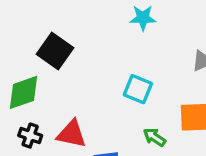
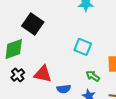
black cross: (30, 136) -> (18, 75), turned 32

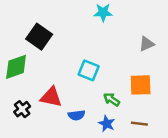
cyan square: (83, 47) -> (89, 70), moved
black cross: (18, 75) -> (22, 109), moved

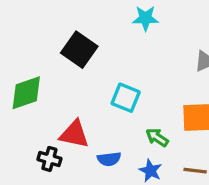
black square: (39, 37) -> (79, 50), moved
black cross: (22, 109) -> (49, 159), moved, turned -35

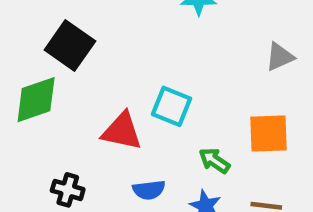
black square: (79, 50) -> (70, 46), moved
red triangle: (74, 134) -> (122, 131), moved

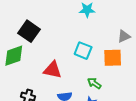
cyan square: (171, 106) -> (83, 51), moved
orange square: (269, 134) -> (113, 58), moved

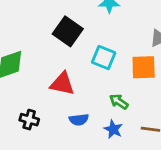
black square: (29, 31) -> (68, 31), moved

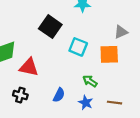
red triangle: (62, 84) -> (29, 67), moved
blue semicircle: (79, 120) -> (59, 95), turned -56

